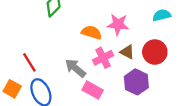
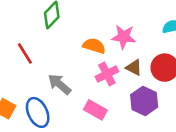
red line: (29, 62) -> (25, 53), moved
gray arrow: (75, 68) -> (59, 84), moved

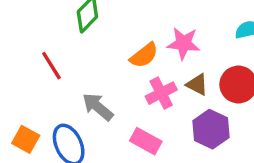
orange semicircle: (94, 46) -> (144, 55), turned 125

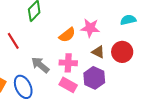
pink cross: (161, 93) -> (68, 63), moved, turned 30
purple hexagon: (211, 129) -> (94, 78), moved

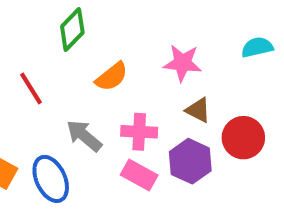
orange semicircle: (67, 35) -> (112, 77), moved
red circle: (122, 52) -> (243, 138), moved

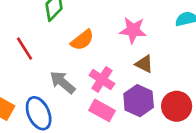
pink cross: (139, 132) -> (102, 79), turned 30
red circle: (243, 138) -> (177, 106), moved

